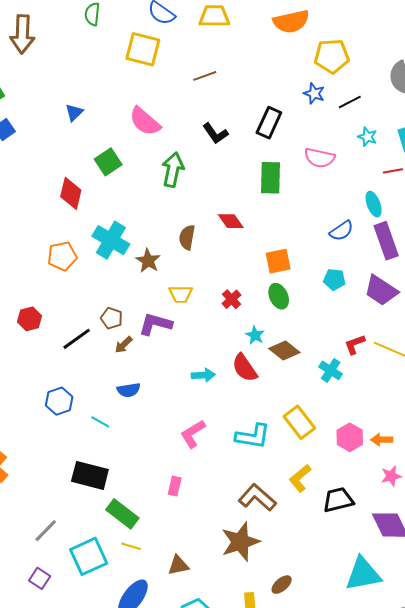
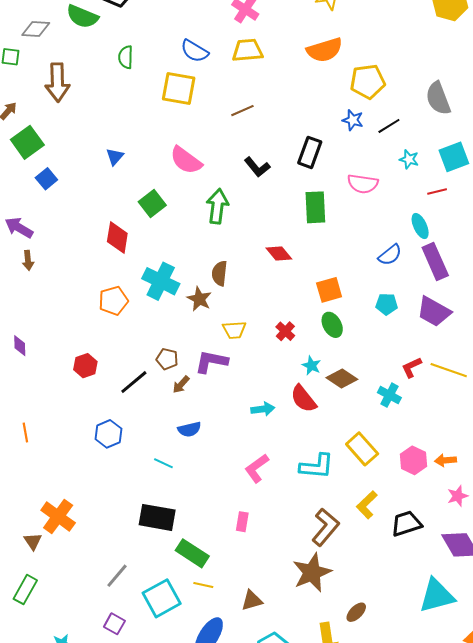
brown semicircle: (187, 237) -> (219, 273), moved
blue hexagon: (59, 401) -> (108, 434), moved
brown L-shape: (257, 497) -> (326, 527), turned 93

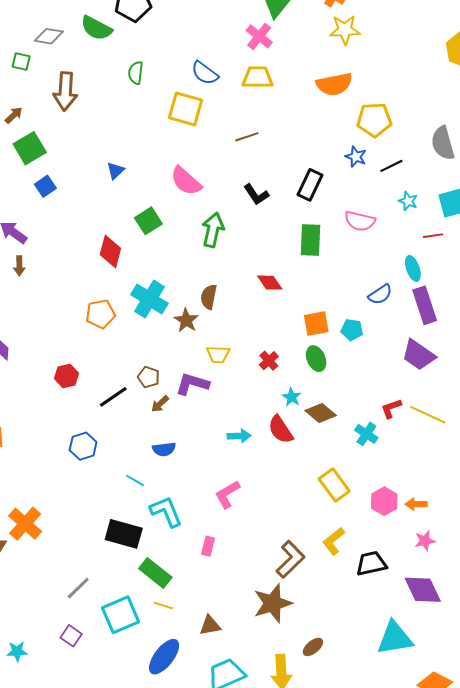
cyan pentagon: (387, 304) -> (352, 330), moved
cyan L-shape: (317, 466) -> (166, 511), moved, turned -123

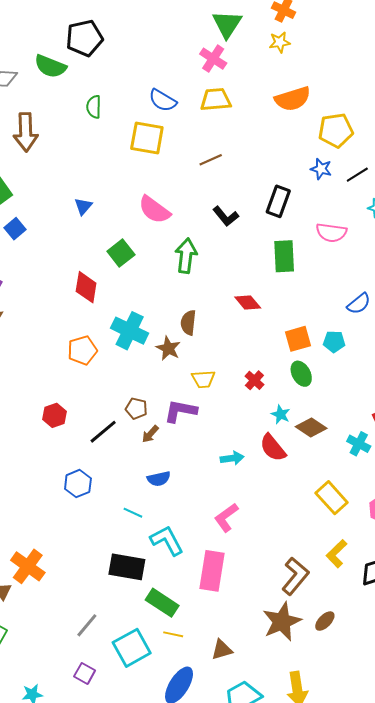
yellow star: (345, 30) -> (280, 42), moved, size x0.7
pink rectangle: (208, 546) -> (212, 571), size x2.0
brown ellipse: (313, 647) -> (325, 621), moved

